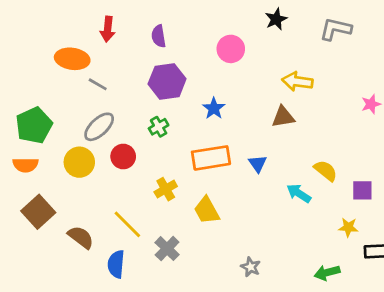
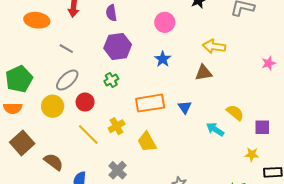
orange ellipse: (72, 59) -> (37, 20), moved
blue star: (214, 108) -> (163, 59), moved
yellow line: (127, 224) -> (88, 135), moved

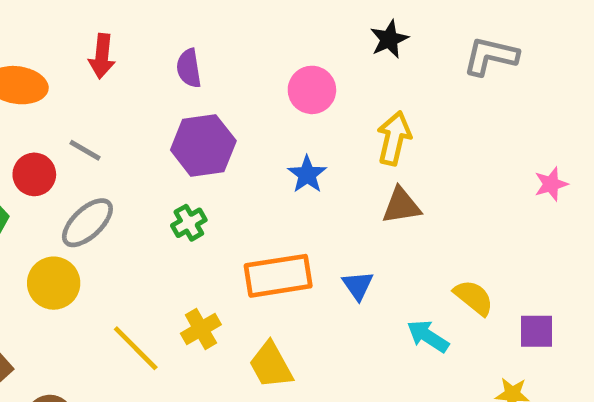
yellow arrow: (214, 46) -> (394, 138), moved, turned 95
red circle: (85, 102) -> (34, 174), moved

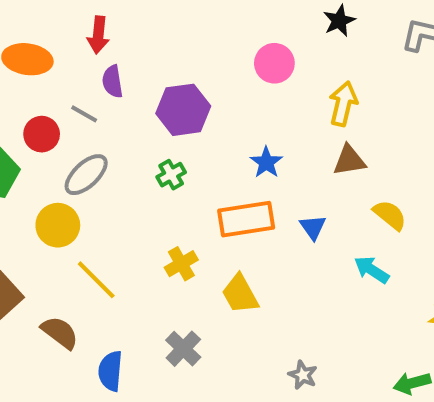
purple semicircle: (189, 68) -> (112, 81), moved
blue star: (307, 174) -> (266, 162), moved
yellow semicircle: (474, 298) -> (390, 215), moved
yellow line: (136, 348) -> (96, 280), moved

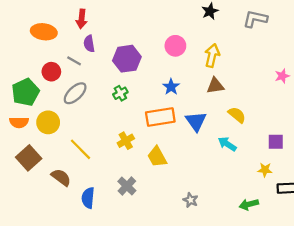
pink circle: (274, 63) -> (175, 46), moved
yellow circle: (58, 225) -> (48, 122), moved
blue triangle: (313, 227) -> (196, 121), size x1.5

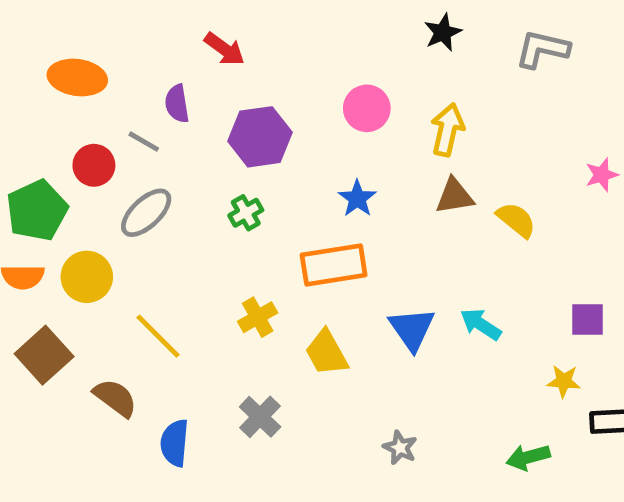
red arrow: (82, 19) -> (224, 49), moved, turned -60
yellow semicircle: (237, 115) -> (516, 220), moved
blue triangle: (196, 121) -> (412, 329), moved

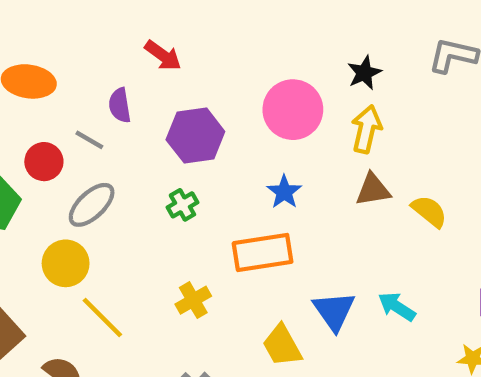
black star: (443, 32) -> (364, 73), moved
pink circle: (367, 108) -> (293, 110), size x1.4
yellow circle: (87, 277) -> (66, 263), moved
yellow trapezoid: (326, 353) -> (282, 346), moved

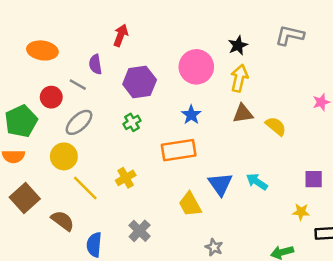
red arrow: (163, 55) -> (121, 35), turned -105
yellow cross: (193, 300) -> (126, 178), moved

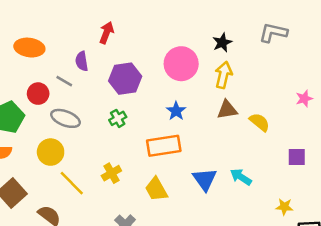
gray ellipse: (79, 122) -> (65, 118), turned 64
purple square: (314, 179) -> (297, 157), moved
yellow trapezoid: (190, 204) -> (156, 189), moved

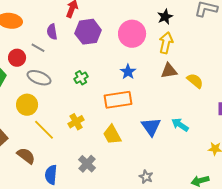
purple hexagon: (125, 79) -> (88, 32), moved

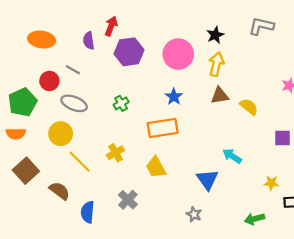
purple semicircle: (52, 32) -> (89, 41), moved
blue triangle: (151, 127) -> (207, 180), moved

